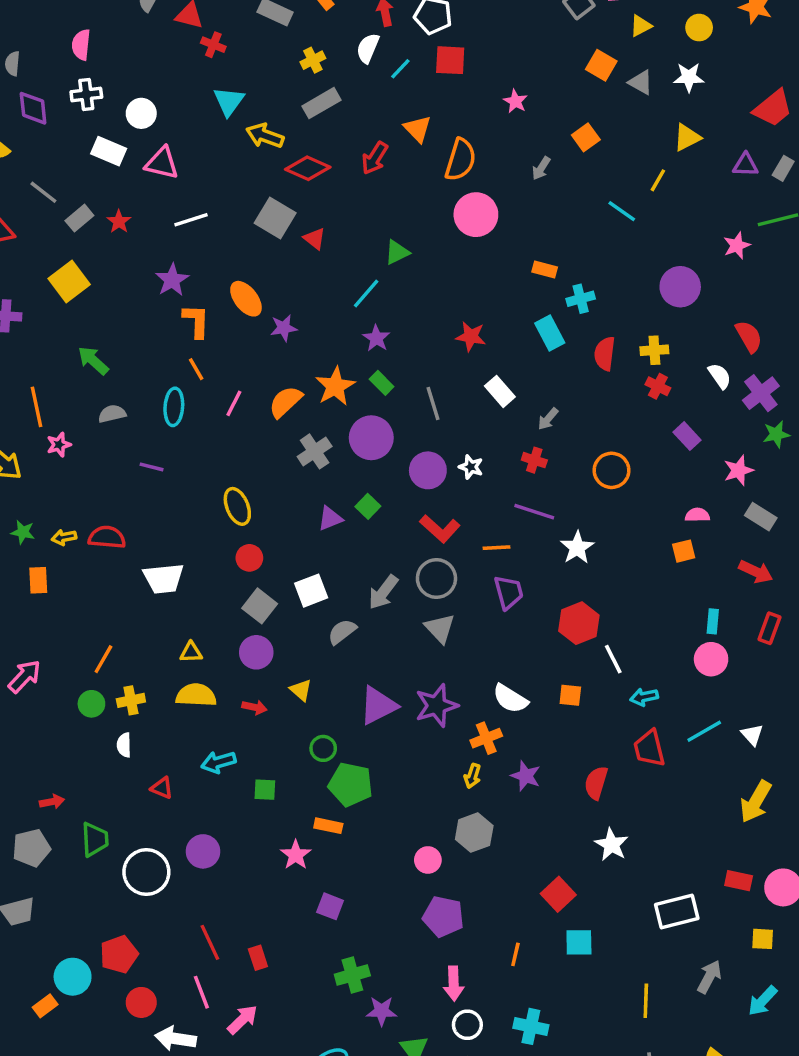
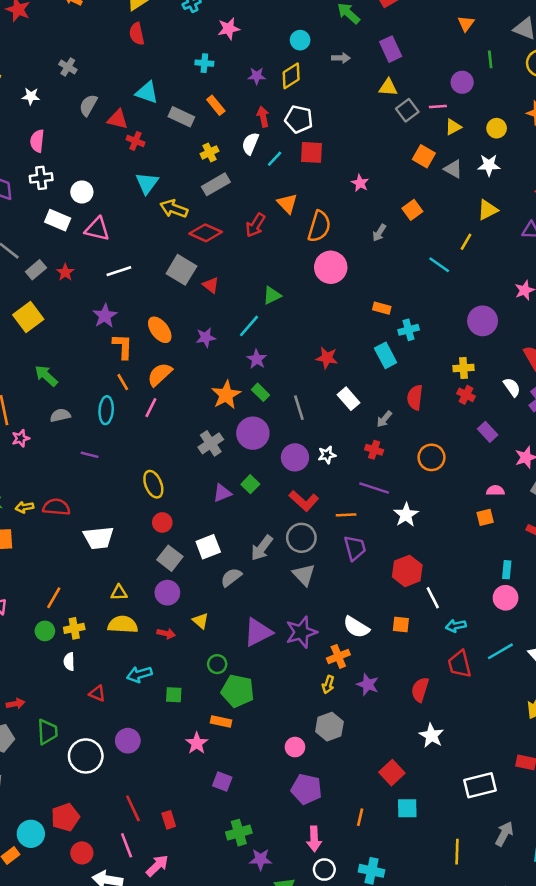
purple star: (284, 328) -> (206, 337), moved
red semicircle: (605, 354) -> (415, 397), moved
orange semicircle: (285, 402) -> (160, 374), moved
white star: (471, 467) -> (327, 455), turned -30

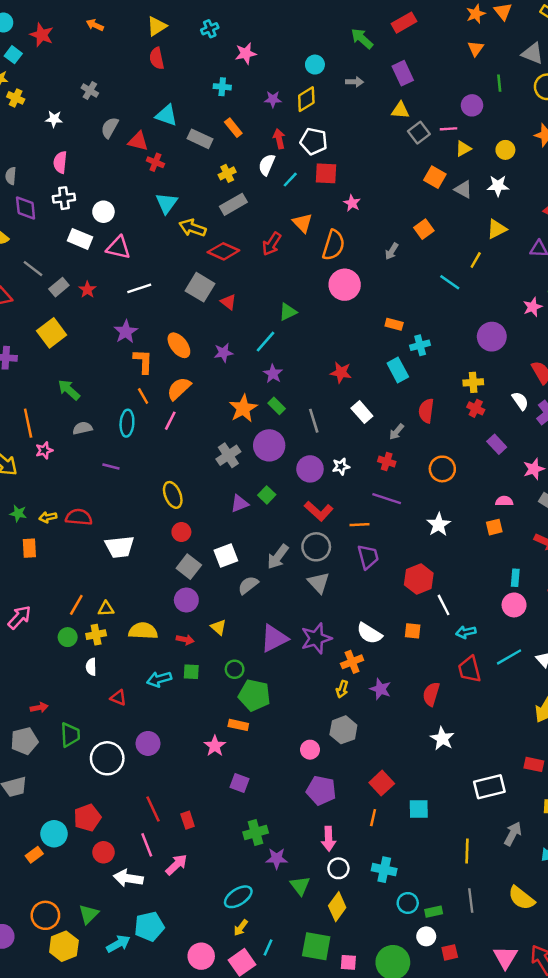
pink star: (360, 183) -> (352, 203), moved
white star: (406, 515) -> (439, 525), moved
yellow triangle: (119, 593) -> (106, 609), moved
green square: (174, 695) -> (191, 672), moved
red square: (392, 773) -> (382, 783), moved

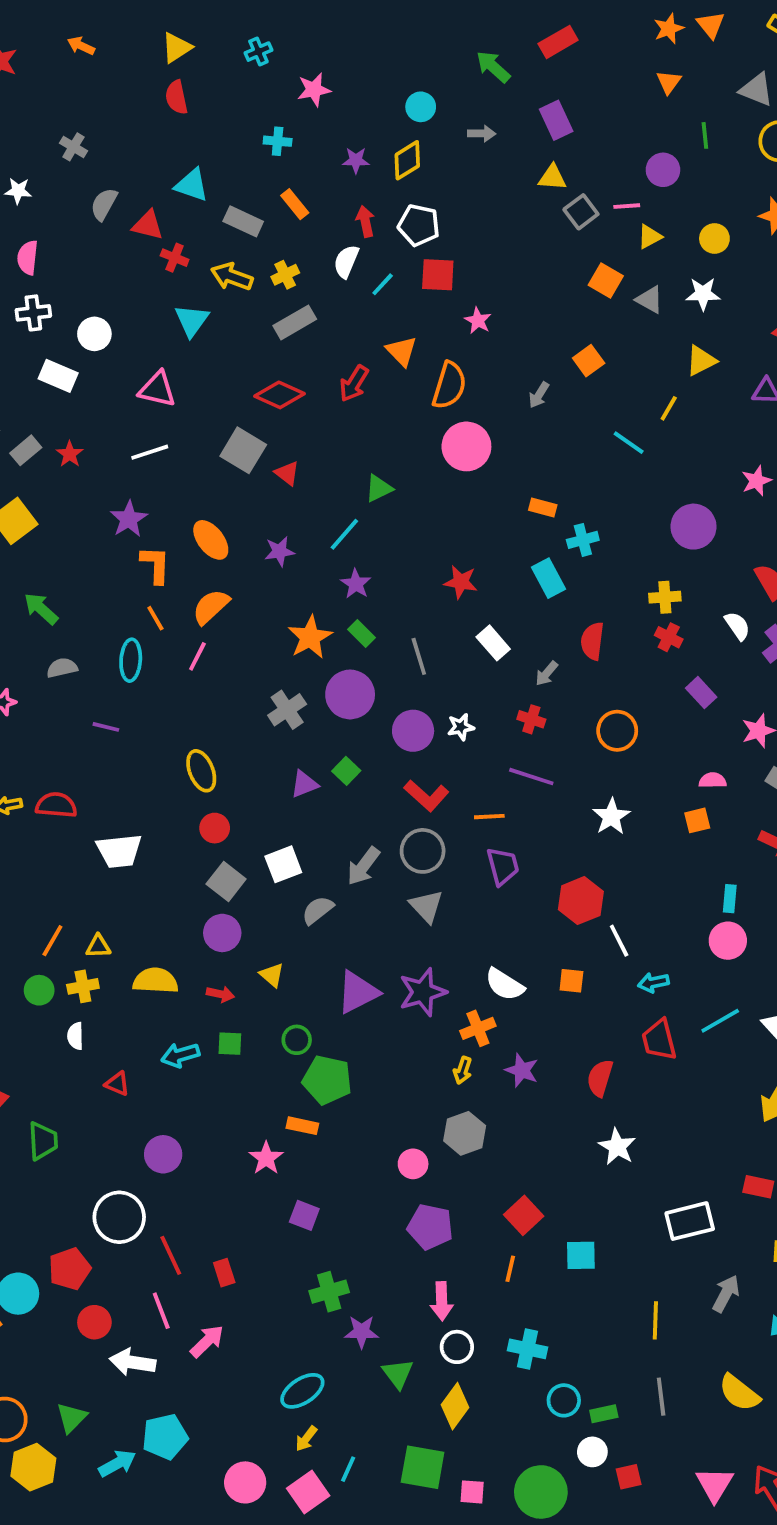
yellow arrow: (193, 228) -> (232, 277), moved
pink triangle: (118, 248) -> (157, 389), moved
white circle: (107, 758) -> (119, 1217), moved

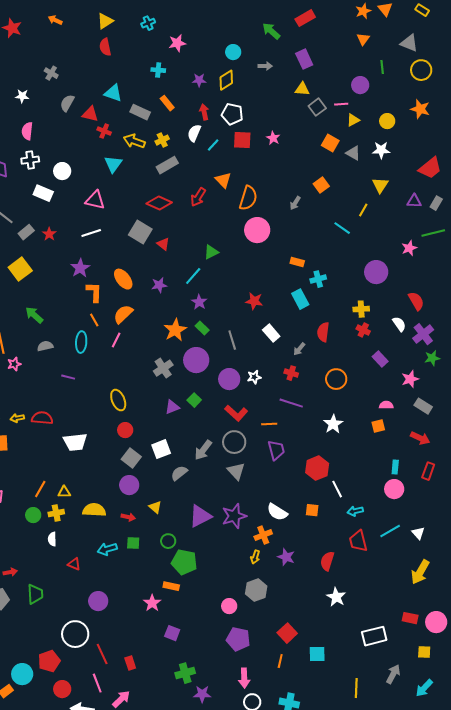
pink star: (478, 321) -> (273, 138), moved
yellow triangle: (701, 361) -> (380, 185), turned -30

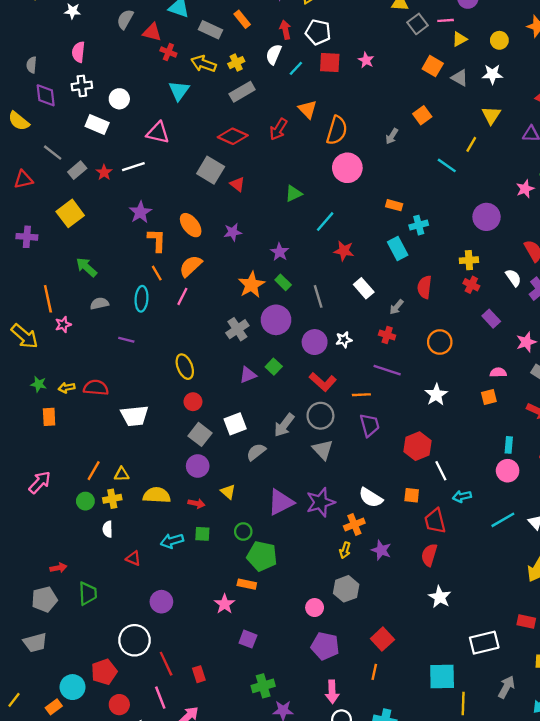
white line: (91, 233) -> (133, 167), moved
cyan line: (193, 276) -> (325, 222), moved
red trapezoid: (358, 541) -> (435, 521), moved
cyan square: (317, 654) -> (442, 677), moved, size x1.4

